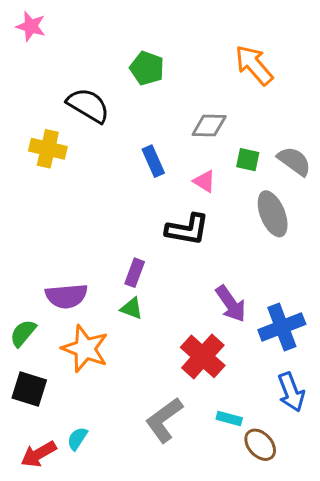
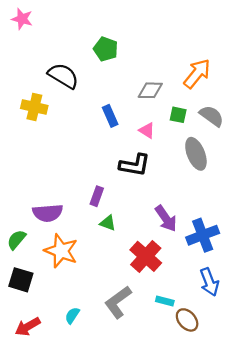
orange arrow: (254, 65) -> (197, 74), moved, turned 80
green triangle: (132, 308) -> (108, 223), moved
cyan semicircle: (77, 439) -> (72, 315), moved

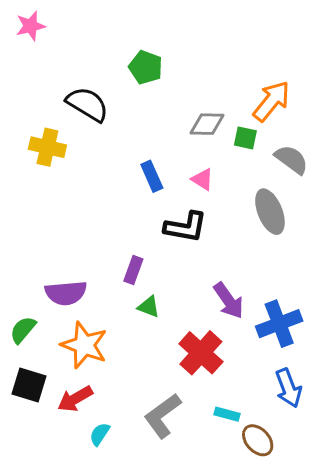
pink star: (22, 19) -> (31, 26), turned -30
green square: (178, 115) -> (245, 138), moved
blue rectangle: (110, 116) -> (152, 176), moved
red arrow: (28, 327) -> (75, 399), moved

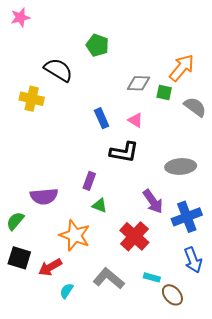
gray ellipse: (270, 212) -> (181, 166), moved, turned -72
orange star: (84, 345) -> (75, 235), moved
gray L-shape: (163, 416) -> (109, 279), turned 76

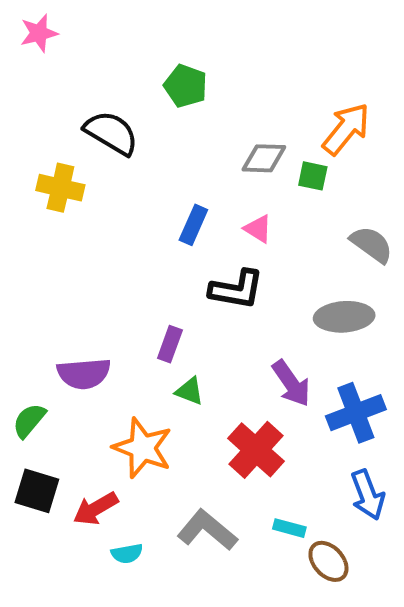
gray semicircle: (195, 107) -> (371, 244), moved
blue rectangle: (102, 118) -> (193, 225), turned 48
cyan semicircle: (67, 291) -> (127, 554), turned -133

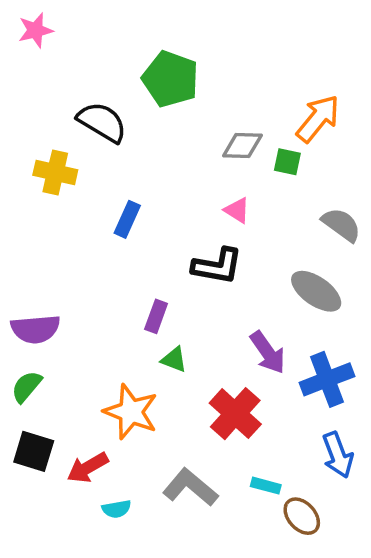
green pentagon: (186, 86) -> (170, 79), size x1.4
blue rectangle: (193, 225) -> (127, 219), moved
gray ellipse: (344, 317) -> (316, 291), turned 39
purple semicircle: (84, 374) -> (36, 329), moved

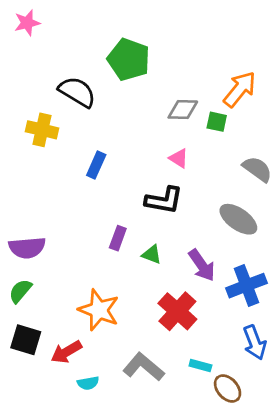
green triangle: (174, 360) -> (152, 254), moved

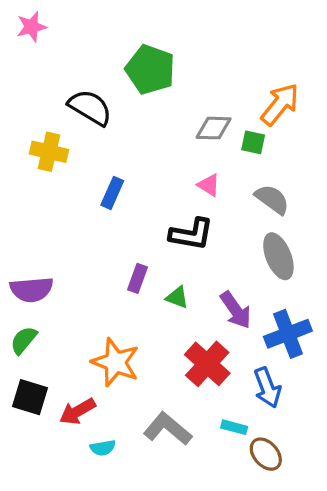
gray semicircle: (257, 169) -> (272, 199), moved
gray ellipse: (238, 219) -> (278, 256), turned 33
blue arrow: (255, 342) -> (267, 388), moved

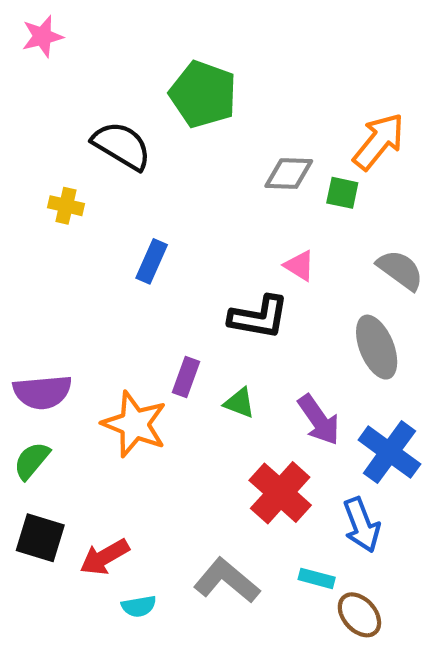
yellow cross: (49, 152) -> (66, 206), size x0.7
pink triangle: (209, 185) -> (299, 266), moved
gray semicircle: (272, 199) -> (400, 270), moved
blue cross: (288, 334) -> (389, 452), turned -33
orange star: (115, 362) -> (135, 424), moved

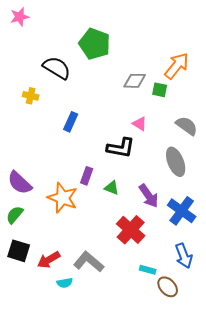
purple semicircle: (42, 392) -> (20, 183), turned 48
blue arrow: (362, 525) -> (184, 256), moved
gray L-shape: (227, 581) -> (89, 262), moved

